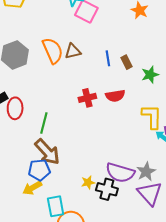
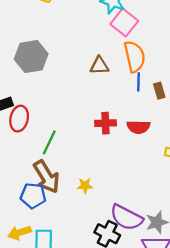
orange semicircle: (53, 51) -> (135, 57), moved
yellow star: (88, 182) -> (85, 186), moved
yellow arrow: (32, 188) -> (19, 233), moved

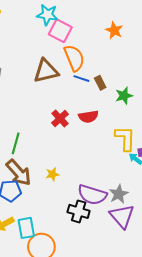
brown triangle: (99, 66) -> (46, 71), size x1.5
blue line: (138, 82) -> (81, 79), turned -63
red cross: (105, 123) -> (60, 118), turned -30

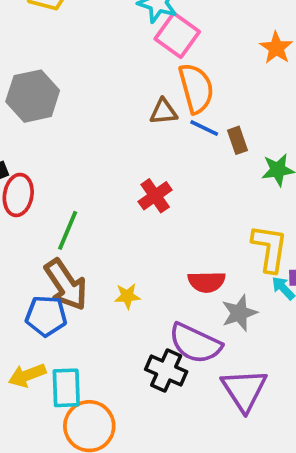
brown triangle: (46, 71) -> (163, 112), moved, size x0.6
red semicircle: (88, 117) -> (207, 282), moved
gray star: (119, 194) -> (239, 313), moved

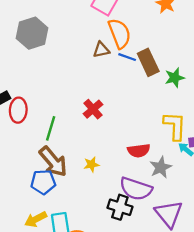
gray hexagon: (33, 96) -> (32, 33), moved
brown rectangle: (238, 140) -> (148, 62), size x1.6
red cross: (155, 196) -> (93, 109), moved

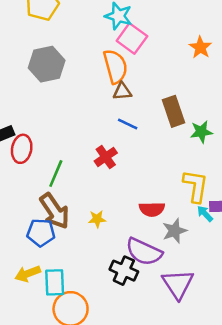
orange semicircle: (120, 33) -> (115, 66), moved
blue line: (127, 57) -> (128, 124), moved

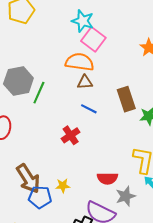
gray hexagon: (47, 64) -> (18, 81), moved
orange semicircle: (115, 66) -> (80, 62), turned -68
green line: (56, 173) -> (39, 93), moved
blue pentagon: (41, 233) -> (40, 197), moved

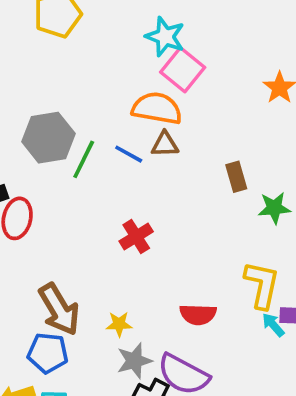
brown rectangle: (126, 99) -> (236, 177), size x0.7
blue line: (89, 109) -> (129, 154), moved
gray star: (126, 196) -> (134, 361), moved
blue pentagon: (40, 197) -> (48, 353), moved

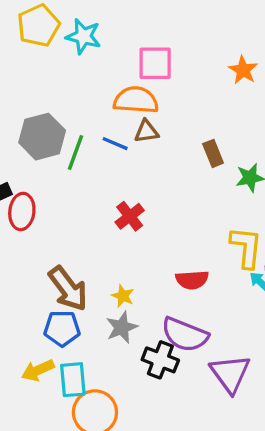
cyan star: (165, 37) -> (83, 36), moved
pink square: (183, 70) -> (155, 63), turned -33
yellow star: (119, 324) -> (123, 296), turned 30
gray star: (134, 361) -> (122, 327), moved

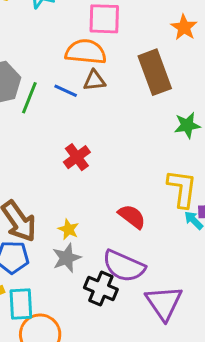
brown rectangle: (213, 153) -> (155, 72), moved, size x1.8
red semicircle: (192, 280) -> (132, 217), turned -140

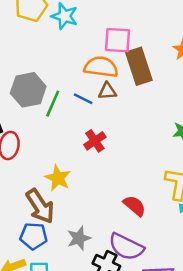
brown rectangle: (155, 72) -> (139, 66), moved
red cross: (77, 157) -> (95, 141), moved
yellow star: (68, 229) -> (58, 178), moved, size x1.5

